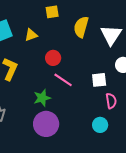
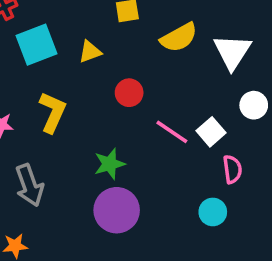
yellow semicircle: (81, 27) -> (179, 37), turned -135
pink line: (63, 80) -> (172, 132), moved
white square: (99, 80) -> (211, 132), turned -35

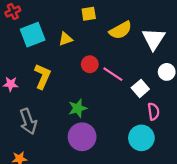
pink line: (172, 132) -> (113, 74), moved
cyan circle: (213, 212) -> (141, 138), size x1.5

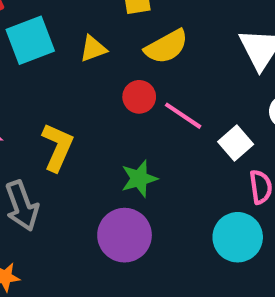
yellow semicircle: (121, 30) -> (166, 47), moved
yellow L-shape: (43, 76) -> (57, 147), moved
green star: (78, 108) -> (139, 179), moved

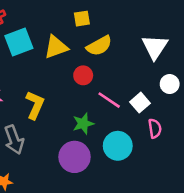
yellow triangle: (93, 49) -> (56, 47), size x1.5
pink line: (183, 116) -> (109, 100), moved
cyan circle: (238, 237) -> (118, 146), moved

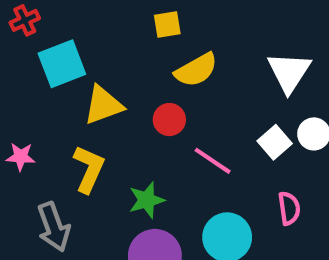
yellow triangle: (56, 47) -> (103, 105), moved
white square: (140, 103) -> (275, 142), moved
green star: (83, 124) -> (147, 200), moved

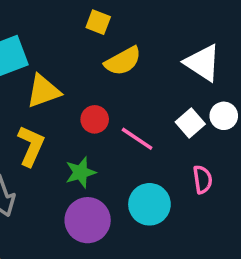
yellow square: (167, 25) -> (98, 22), turned 30
white triangle: (289, 72) -> (203, 63), turned -30
red circle: (169, 120) -> (95, 119), moved

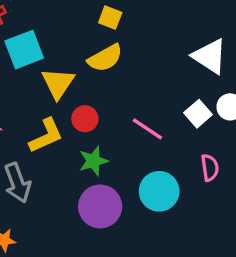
yellow semicircle: (123, 61) -> (105, 58), moved
yellow triangle: (43, 91) -> (58, 83), turned -36
red circle: (95, 119) -> (85, 119), moved
yellow L-shape: (31, 146) -> (46, 136), turned 42

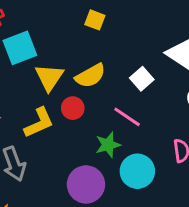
yellow semicircle: (105, 58) -> (90, 76), moved
white square: (198, 114) -> (142, 79), moved
green star: (93, 161) -> (108, 145), moved

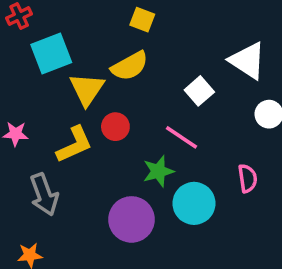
yellow semicircle: (90, 76) -> (130, 66), moved

